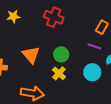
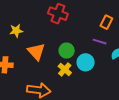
yellow star: (13, 16) -> (16, 31), moved
cyan circle: (92, 72) -> (86, 62), moved

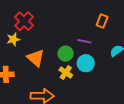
red cross: (58, 14) -> (24, 21), moved, turned 30
purple line: (100, 42) -> (84, 41), moved

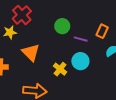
orange rectangle: (102, 21) -> (102, 31), moved
green circle: (66, 54) -> (62, 26), moved

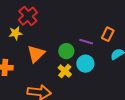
green circle: (62, 26) -> (66, 51), moved
orange triangle: (31, 53) -> (36, 54), turned 30

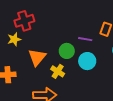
red cross: (28, 16) -> (24, 21), turned 30
yellow cross: (65, 71) -> (58, 71), moved

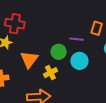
red cross: (24, 21) -> (15, 24), turned 30
yellow cross: (58, 71) -> (50, 73), turned 32

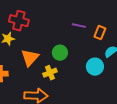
purple line: (76, 39) -> (79, 26), moved
cyan circle: (79, 61) -> (95, 67), moved

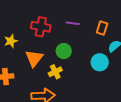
red cross: (19, 21) -> (41, 27), moved
purple line: (79, 26) -> (73, 23), moved

